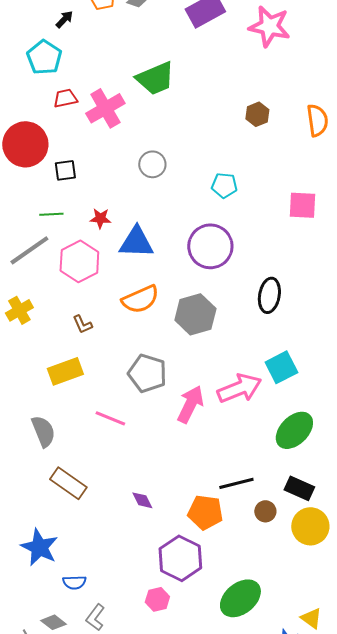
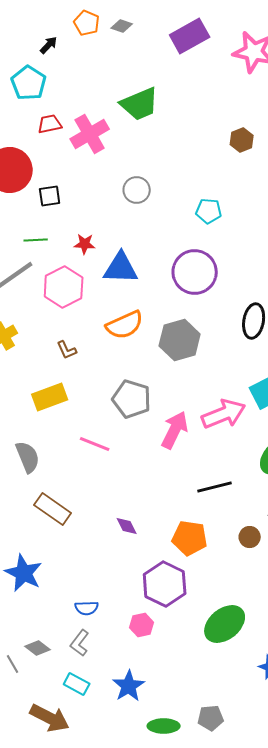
black line: (236, 483) -> (215, 487), moved
blue semicircle: (74, 582) -> (87, 608), moved

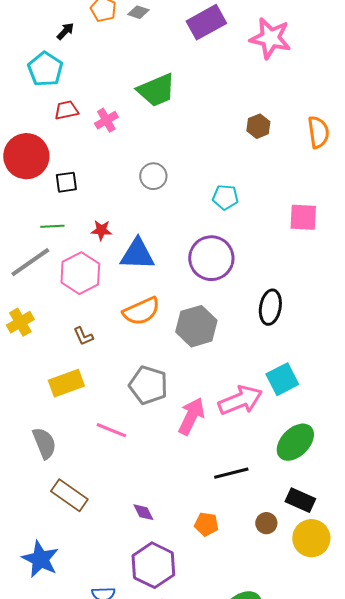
pink cross: (90, 134) -> (106, 120), size x0.6
orange pentagon: (190, 538) -> (206, 524), size x0.7
purple hexagon: (165, 584) -> (153, 565), moved

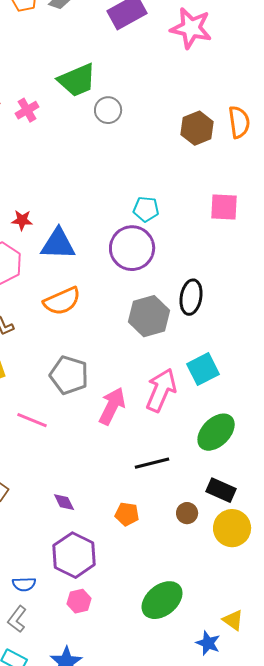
brown hexagon: (258, 126) -> (197, 128), moved, size x1.4
gray circle: (153, 176) -> (108, 110), moved
cyan pentagon: (225, 197) -> (146, 209), moved
gray hexagon: (196, 326) -> (149, 316), moved
pink arrow: (240, 400) -> (161, 390), turned -45

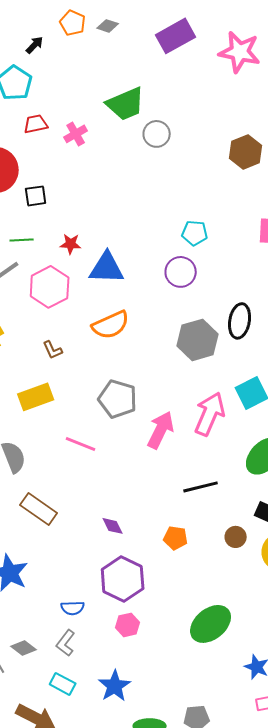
purple circle: (132, 248) -> (181, 272), size x0.7

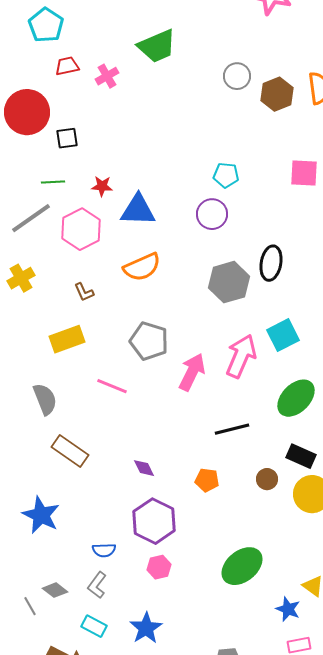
gray circle: (157, 134) -> (237, 76), moved

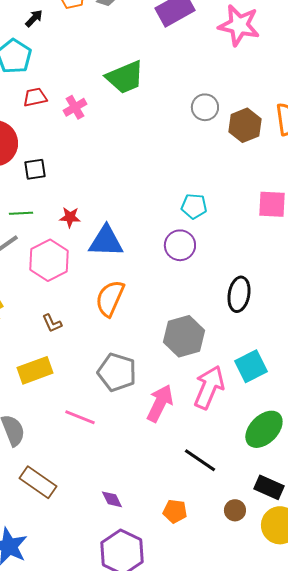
orange semicircle: (142, 267) -> (110, 298), turned 138
gray hexagon: (229, 282) -> (184, 336), moved
black line: (232, 429) -> (200, 460), turned 48

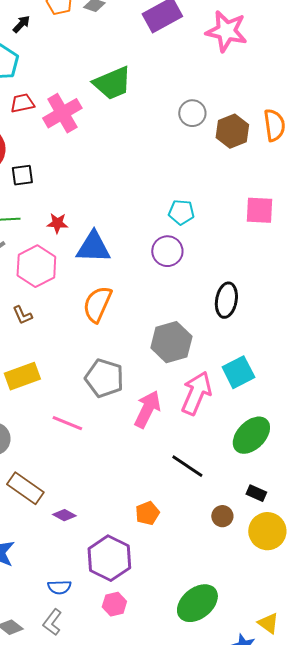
pink cross: (75, 107) -> (62, 113), size x1.6
brown L-shape: (52, 323) -> (22, 315), moved
black rectangle: (269, 487) -> (256, 493), size x0.7
purple diamond: (112, 499) -> (64, 515), moved, turned -35
orange pentagon: (175, 511) -> (147, 513), moved, turned -30

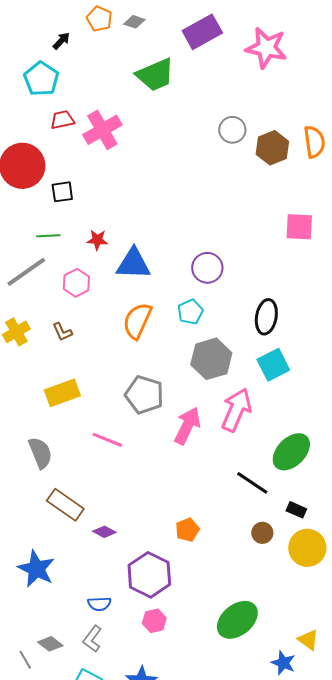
green trapezoid: (112, 83) -> (155, 75), moved
cyan pentagon: (181, 212) -> (190, 312), moved, turned -30
pink hexagon: (36, 266) -> (76, 283), size x0.7
cyan square: (238, 372) -> (273, 365), moved
black line: (187, 466) -> (252, 483), moved

